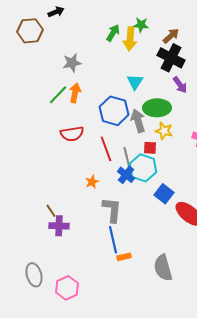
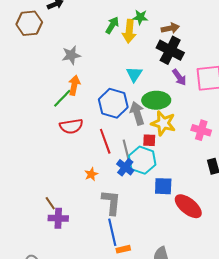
brown arrow: (171, 36) -> (170, 28), turned 30
green line: (58, 95) -> (62, 98), moved
yellow star: (164, 131) -> (163, 123), size x1.4
blue square: (164, 194) -> (163, 186), turned -36

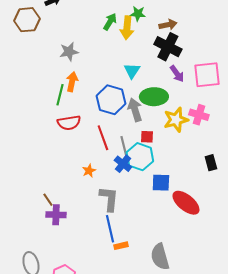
green line: (62, 98) -> (60, 95), turned -30
yellow star: (163, 123) -> (176, 120), moved, turned -30
pink cross: (201, 130) -> (199, 115), moved

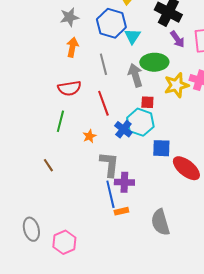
green line: (60, 95) -> (60, 121), moved
blue hexagon: (111, 100) -> (111, 23), moved
gray line: (124, 147) -> (103, 64), moved
purple cross: (56, 215) -> (124, 182), moved

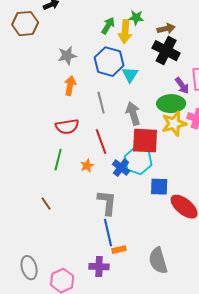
purple arrow: (177, 39) -> (182, 86), moved
green ellipse: (154, 62) -> (171, 104), moved
red square: (147, 102) -> (145, 141), size x2.0
orange star: (89, 136) -> (87, 166), moved
purple cross: (124, 182) -> (99, 267), moved

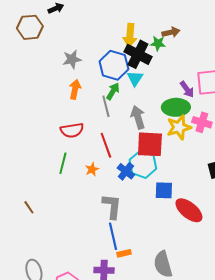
green star: (136, 18) -> (158, 43), moved
green arrow: (108, 26) -> (113, 91), moved
black cross: (166, 51) -> (138, 54), moved
brown line: (46, 204) -> (29, 207), moved

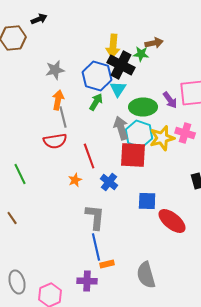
gray line: (106, 106) -> (63, 117), moved
green ellipse: (176, 107) -> (143, 107), moved
green line: (63, 163) -> (20, 174), moved, turned -40
cyan hexagon: (143, 164) -> (139, 134), moved

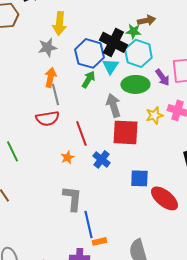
yellow arrow: (113, 46) -> (59, 23), moved
cyan hexagon: (139, 134) -> (138, 53), moved
yellow star: (162, 138) -> (154, 115), size x0.7
gray L-shape: (95, 217) -> (72, 198), moved

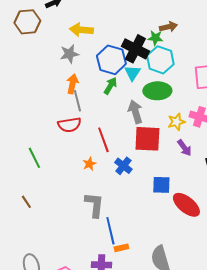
yellow arrow: (59, 23) -> (81, 30), turned 90
purple arrow: (162, 77) -> (184, 148), moved

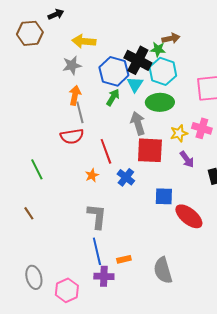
blue line: (110, 231) -> (97, 251), moved

